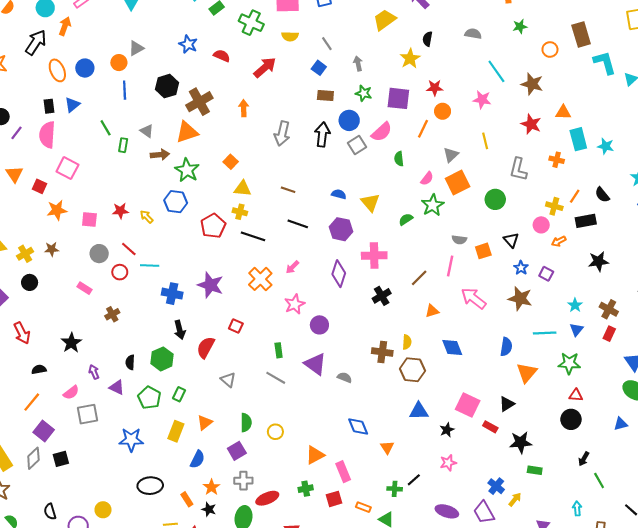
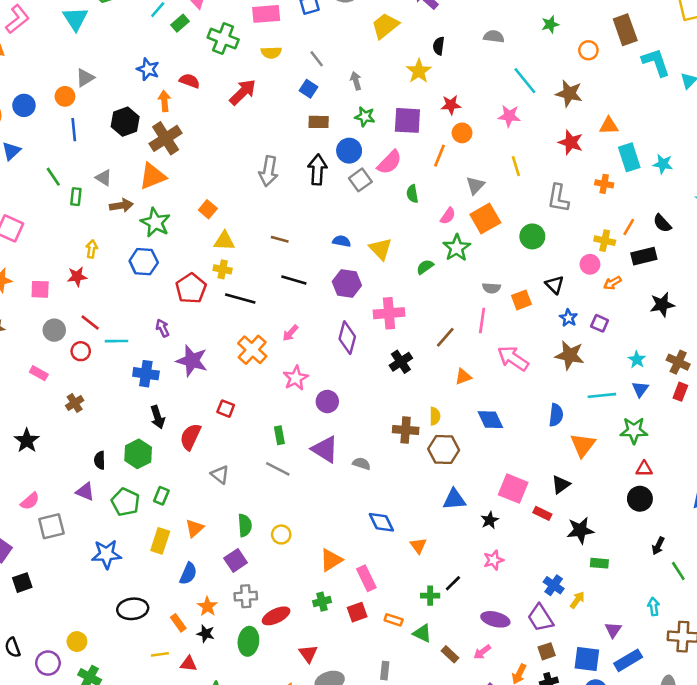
orange arrow: (244, 108) -> (164, 101), moved
yellow arrow: (147, 217) -> (92, 249), moved, turned 56
purple arrow: (94, 372) -> (163, 328), moved

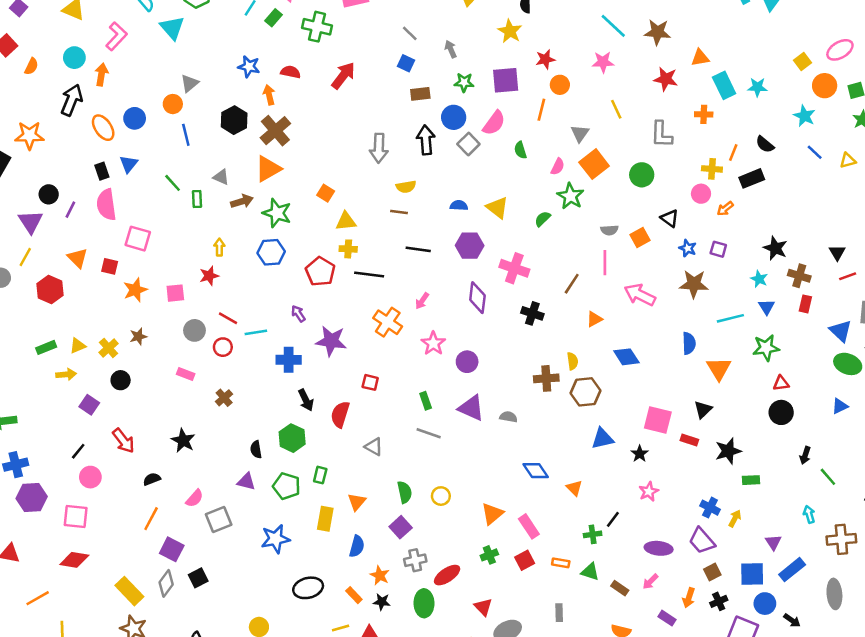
yellow semicircle: (271, 52) -> (406, 187), moved
black star: (662, 305) -> (775, 248), moved, turned -30
pink cross: (389, 313) -> (514, 268), turned 32
black cross: (401, 362) -> (532, 313), turned -30

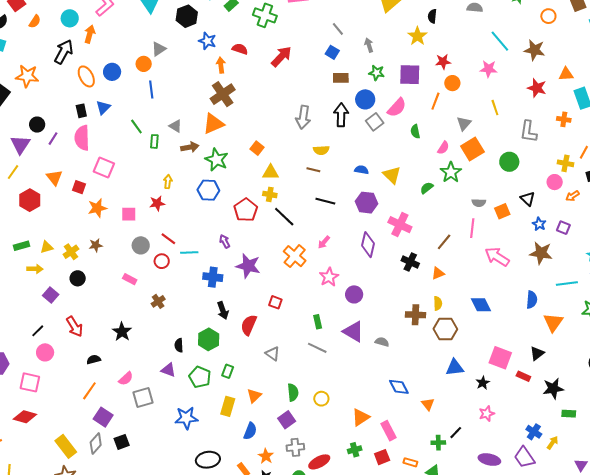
black hexagon: (234, 120) -> (187, 16), moved
black line: (369, 275) -> (284, 217), turned 30
orange triangle: (594, 319) -> (438, 273), moved

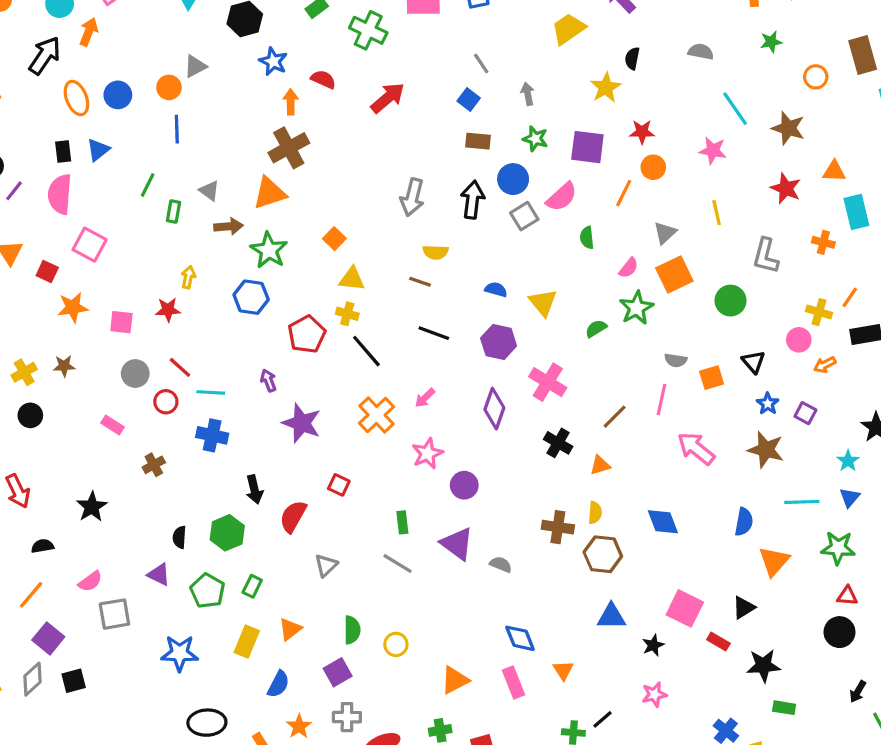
green line: (136, 126) -> (148, 185), turned 56
blue cross: (213, 277) -> (212, 435), moved
gray triangle: (273, 354) -> (326, 565), turned 35
pink rectangle: (388, 431) -> (513, 683), moved

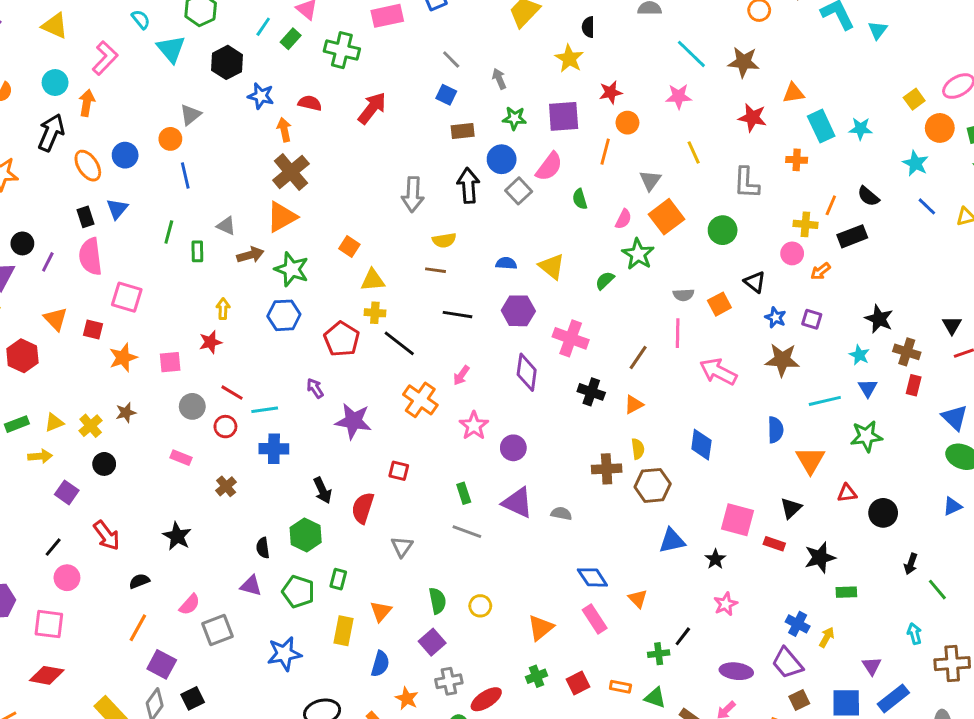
blue diamond: (663, 522) -> (701, 445), turned 40
red triangle: (847, 596) -> (847, 493), moved

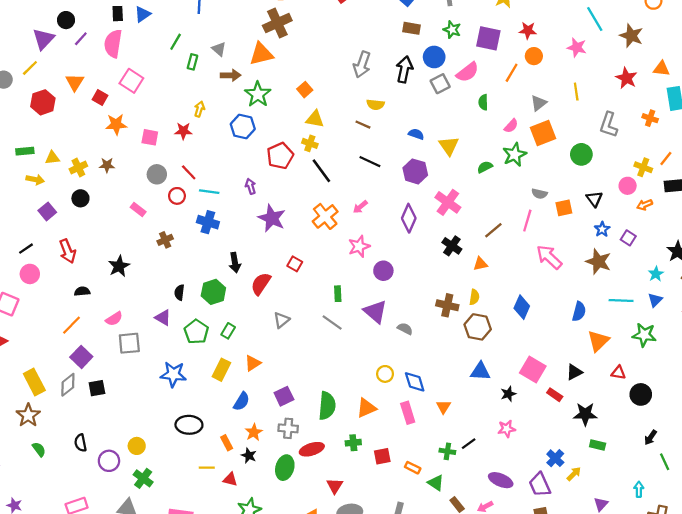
green semicircle: (438, 601) -> (327, 406), moved, size x1.4
yellow circle: (480, 606) -> (385, 374), moved

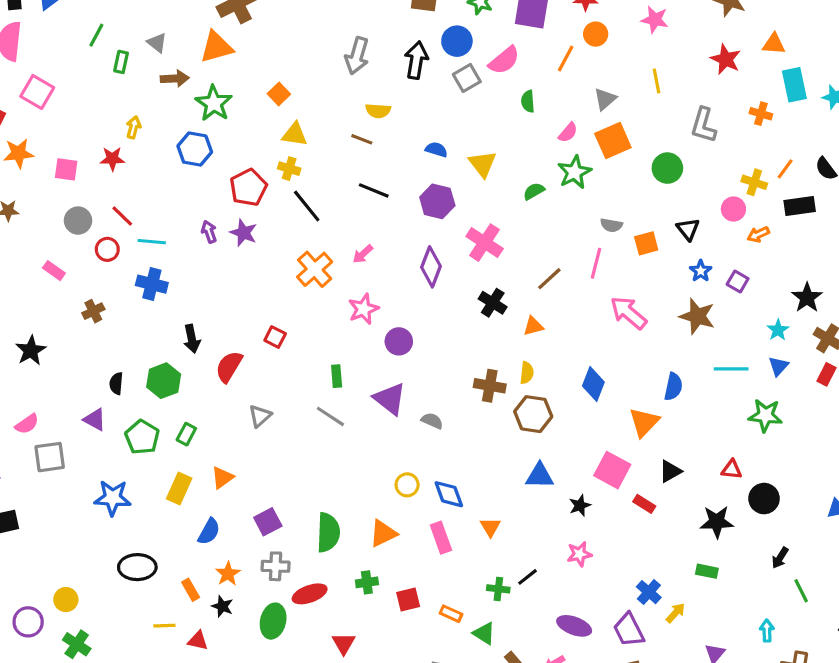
purple star: (272, 218) -> (244, 233), moved, size x0.7
orange triangle: (598, 341) -> (644, 422), moved
black star: (585, 414) -> (717, 522), moved

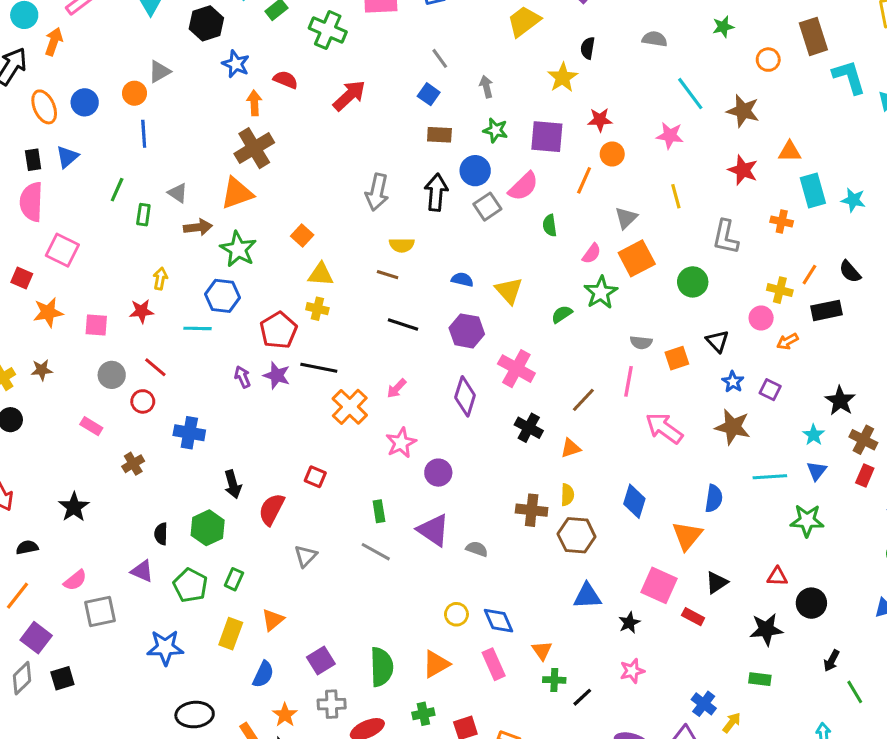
black line: (307, 206) -> (319, 368), moved, turned -36
cyan line: (152, 242) -> (197, 328), moved
green cross: (498, 589) -> (554, 680), moved

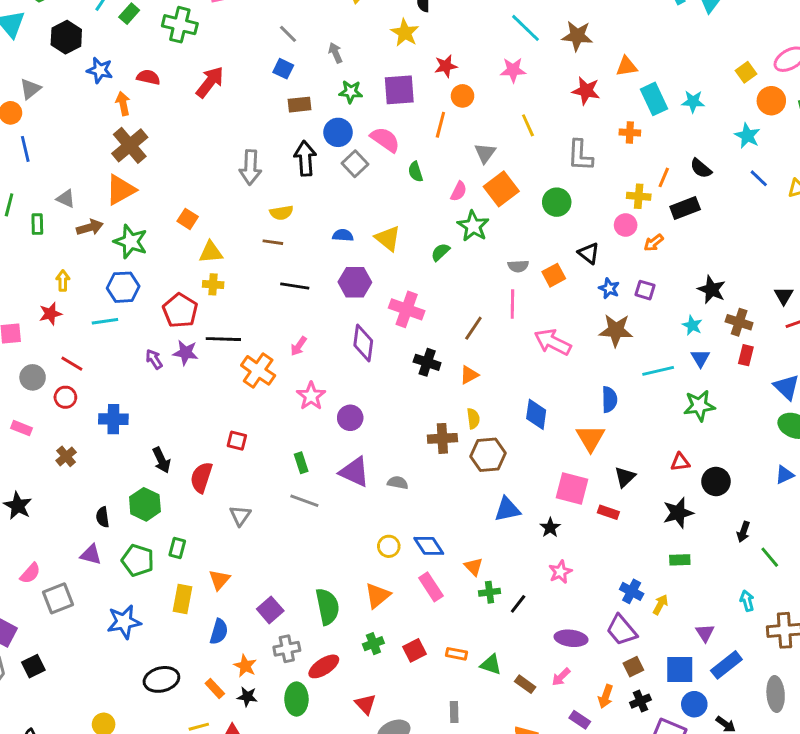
pink semicircle: (523, 186) -> (385, 140), turned -92

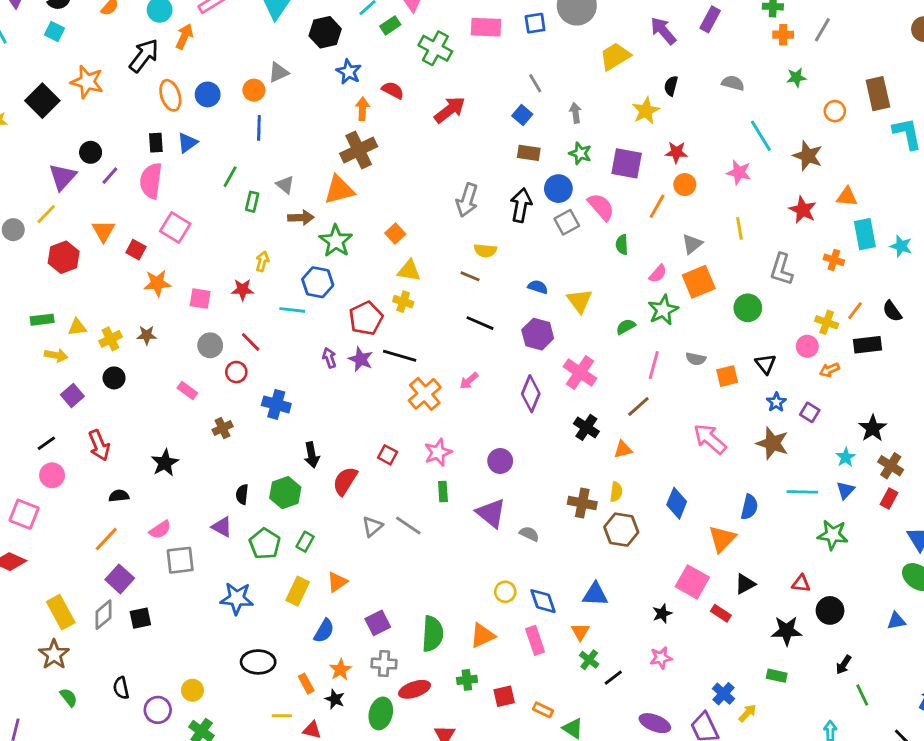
pink line: (512, 304) -> (654, 365), moved
pink star: (311, 396) -> (438, 452), moved
gray line: (304, 501) -> (408, 526), moved
blue triangle: (507, 509) -> (595, 594), moved
green cross: (490, 592) -> (589, 660), turned 30

